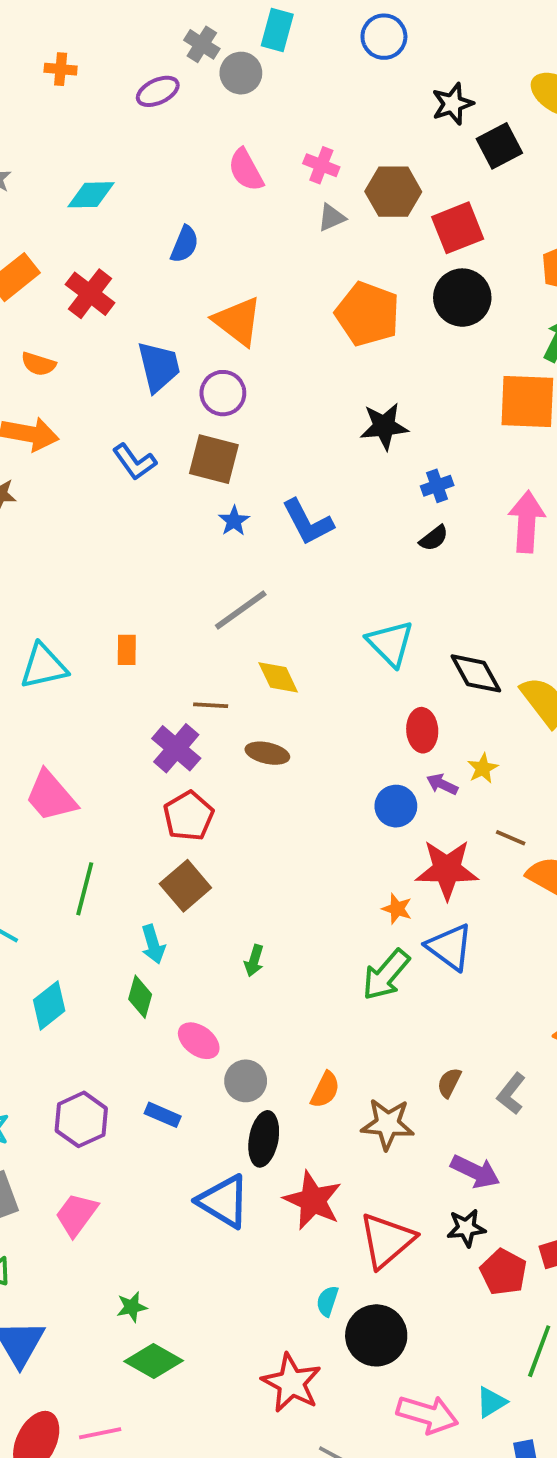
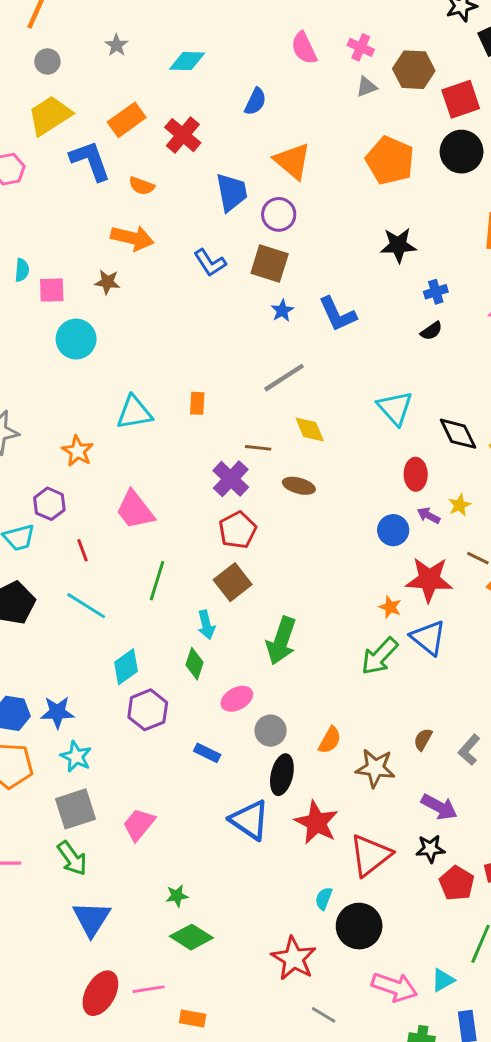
green arrow: (254, 961) -> (281, 641), size x2.0
pink ellipse: (199, 1041) -> (237, 699), turned -68
purple hexagon: (81, 1119) -> (148, 710), moved

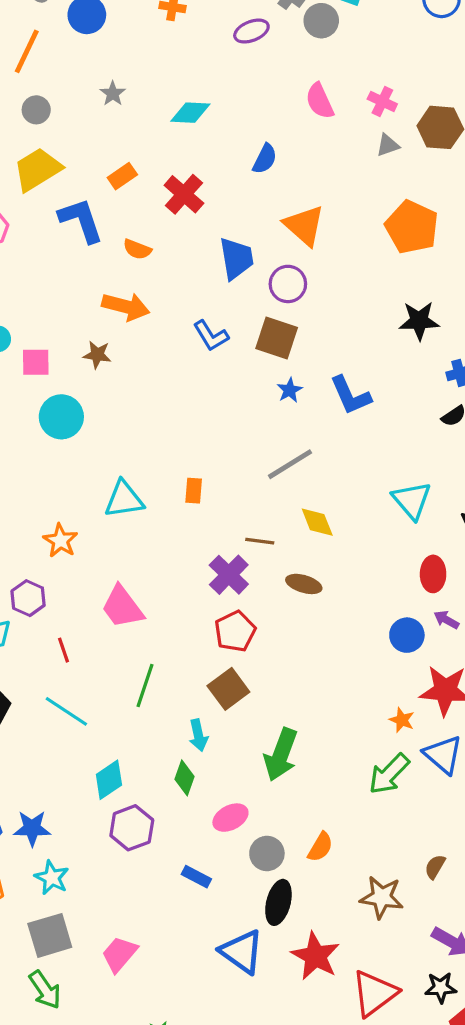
orange rectangle: (127, 120) -> (122, 176), size x0.7
orange semicircle: (330, 740) -> (320, 847), moved

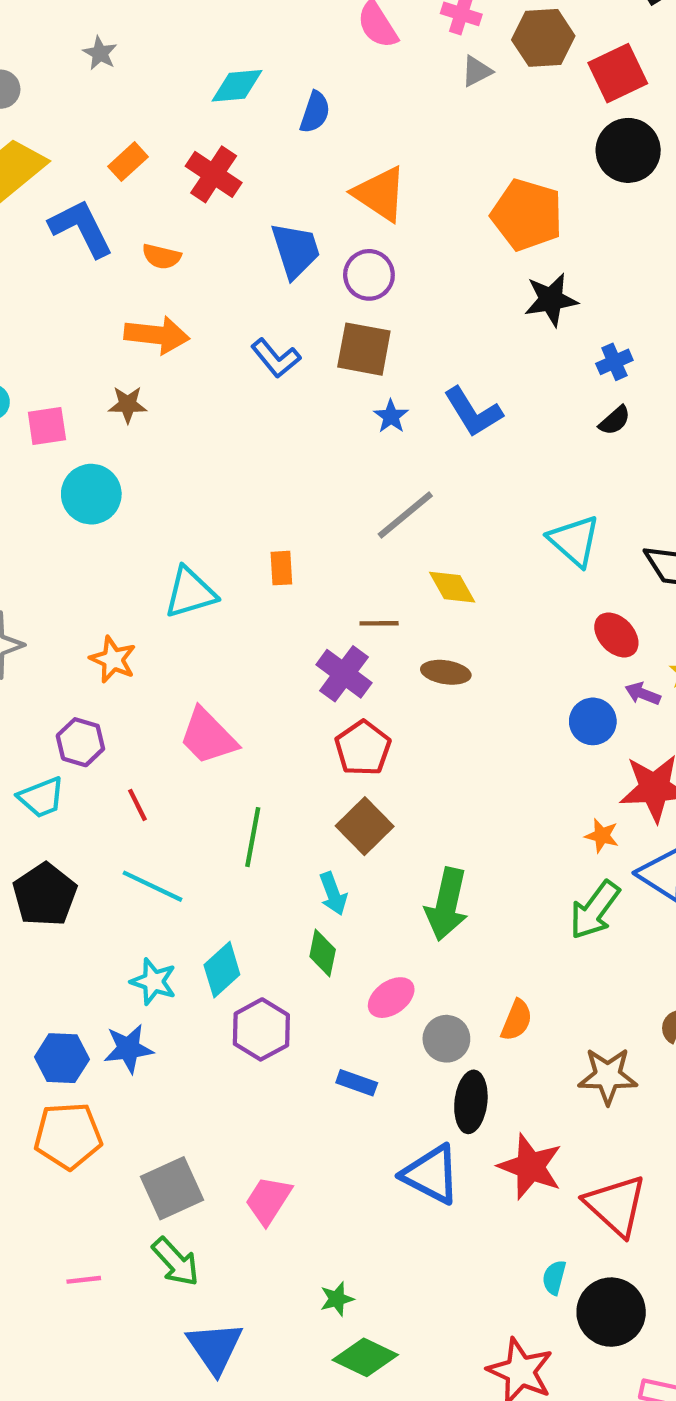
cyan diamond: (190, 113) -> (237, 86), moved
orange pentagon: (412, 227) -> (527, 215), moved
red ellipse: (433, 574) -> (616, 635), turned -36
cyan star: (52, 878) -> (153, 982), moved
red triangle: (374, 993) -> (616, 1205), turned -33

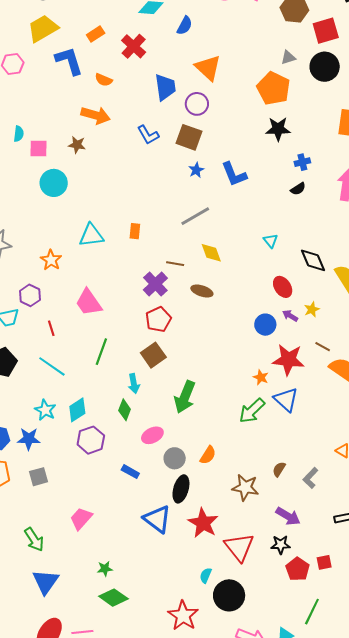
gray triangle: (477, 71) -> (288, 58), moved
cyan triangle: (574, 541) -> (271, 241), size x0.6
gray square: (172, 1188) -> (38, 477), moved, size x0.7

